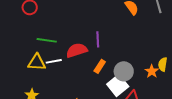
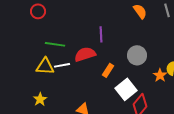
purple line: (98, 39) -> (101, 34), moved
gray circle: (124, 71) -> (137, 55), moved

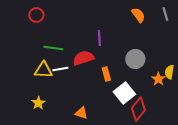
orange rectangle: (108, 70) -> (106, 74), turned -48

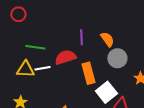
orange semicircle: (138, 15) -> (107, 39), moved
orange rectangle: (106, 74) -> (88, 73), size x1.5

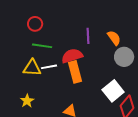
red circle: (18, 14) -> (35, 24), moved
orange rectangle: (88, 73) -> (75, 72), moved

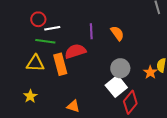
gray circle: (124, 57) -> (120, 68), moved
white line: (49, 67) -> (52, 28), moved
orange rectangle: (75, 72) -> (60, 64), moved

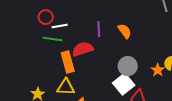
yellow triangle: (35, 63) -> (66, 87), moved

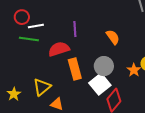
orange semicircle: (125, 31) -> (113, 37), moved
orange rectangle: (68, 62) -> (75, 69), moved
yellow triangle: (66, 87) -> (42, 87), turned -42

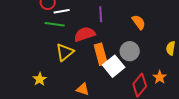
orange star: (134, 70) -> (160, 77), moved
white square: (100, 84) -> (114, 66), moved
yellow triangle: (42, 87) -> (65, 52), moved

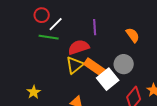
white line: (62, 11) -> (56, 24), turned -35
yellow triangle: (65, 52) -> (75, 65), moved
orange rectangle: (101, 54) -> (95, 67), turned -40

